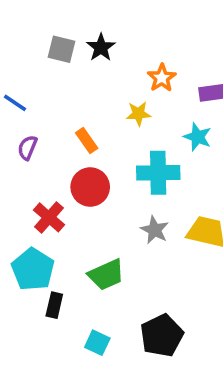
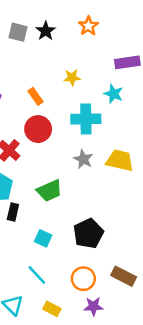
orange star: (162, 78) -> (88, 26), moved

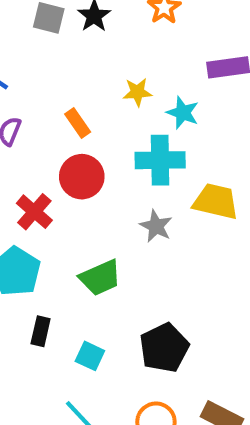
cyan star: (114, 94) -> (183, 113), moved
yellow trapezoid: (120, 160) -> (216, 201), moved
black rectangle: (13, 212) -> (41, 331), moved

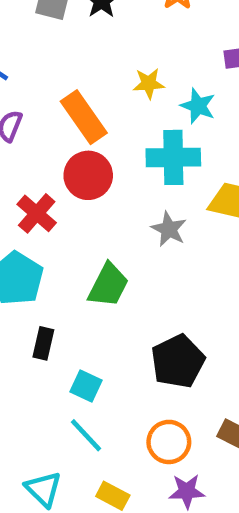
orange rectangle: (78, 123) -> (84, 117), size x1.6
green trapezoid: (100, 278) -> (108, 285), turned -39
cyan square: (90, 356) -> (86, 386), moved

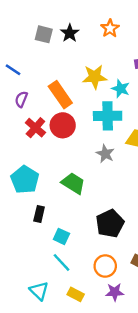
yellow star: (149, 83) -> (95, 77), size x1.5
red cross: (37, 213) -> (35, 128), moved
green trapezoid: (108, 285) -> (73, 183), turned -85

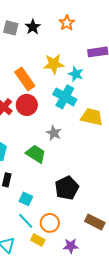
cyan cross: (108, 116) -> (65, 97), turned 30
gray star: (105, 154) -> (54, 133), moved
orange circle: (105, 266) -> (50, 223), moved
yellow rectangle: (76, 294) -> (38, 240), moved

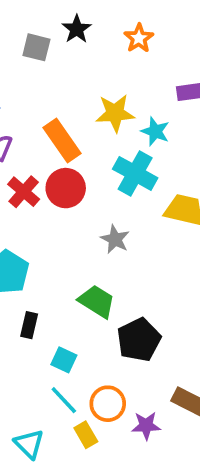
black star: (33, 27) -> (77, 29), moved
green trapezoid: (36, 154) -> (97, 301), moved
yellow rectangle: (38, 240) -> (86, 435), turned 32
purple star: (71, 246) -> (146, 426), moved

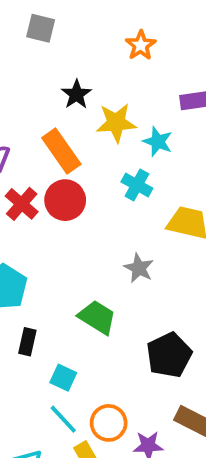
black star: (77, 29) -> (76, 94), moved
gray square: (36, 47) -> (41, 28), moved
cyan cross: (135, 173) -> (137, 185), size x0.7
gray star: (115, 239) -> (139, 268), moved
black pentagon: (139, 340) -> (169, 355), moved

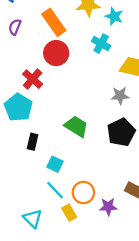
red cross: (22, 204) -> (33, 79), moved
gray star: (139, 268) -> (120, 96), moved, turned -30
black pentagon: (169, 355) -> (121, 132), moved

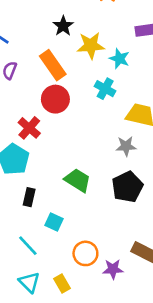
cyan line: (55, 190) -> (28, 246), moved
yellow rectangle: (69, 213) -> (62, 284), moved

